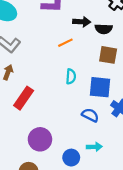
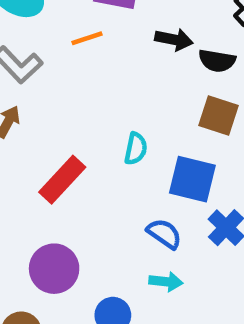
orange line: (65, 43) -> (87, 38), moved
red rectangle: (24, 98) -> (62, 180), moved
cyan arrow: (94, 147) -> (166, 282), moved

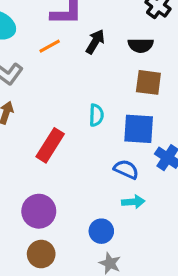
black arrow: (174, 40) -> (95, 42), moved, turned -60
purple circle: (54, 269) -> (39, 211), moved

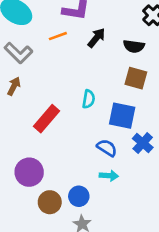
brown circle: (41, 254) -> (50, 202), moved

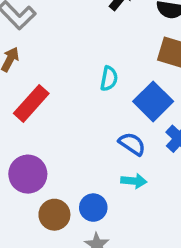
blue square: (122, 116) -> (153, 101), turned 32
red rectangle: (47, 119) -> (31, 103), moved

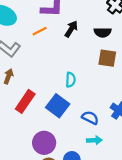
blue square: (153, 101) -> (58, 106), moved
purple circle: (28, 174) -> (44, 143), moved

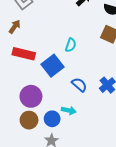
red rectangle: (25, 101) -> (24, 54), turned 55
cyan arrow: (94, 140) -> (69, 110), moved

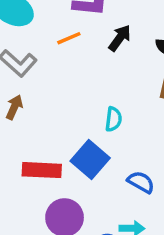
red rectangle: (24, 54) -> (42, 170), moved

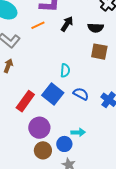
red rectangle: (42, 170) -> (25, 101), turned -55
blue semicircle: (141, 182) -> (81, 94), moved

